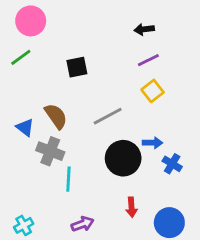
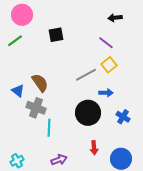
black arrow: (144, 29) -> (115, 18), moved
purple line: (148, 60) -> (106, 43), turned 63
black square: (77, 67) -> (56, 35), moved
gray line: (108, 116) -> (86, 75), moved
blue arrow: (153, 143) -> (106, 93), moved

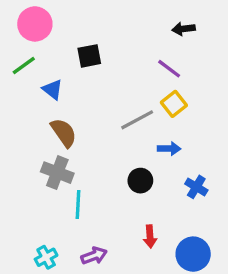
blue triangle: (18, 91) -> (52, 89), moved
black circle: (88, 113) -> (140, 181), size x0.6
cyan cross: (17, 161) -> (46, 257), moved

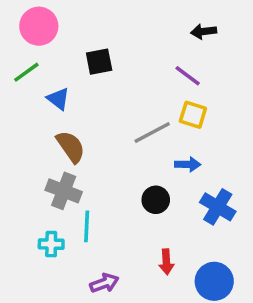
yellow square: (174, 104) -> (193, 115), turned -35
blue cross: (196, 187) -> (218, 207), size x1.4
cyan cross: (46, 257) -> (51, 244), moved, turned 30

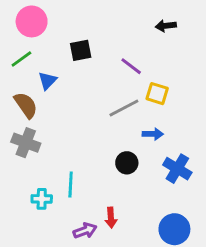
purple line: (188, 76) -> (131, 66), moved
blue triangle: (58, 99) -> (47, 81), turned 36
brown semicircle: (71, 147) -> (26, 105), moved
gray cross: (64, 191) -> (26, 143), moved
red arrow: (166, 262) -> (111, 218), moved

